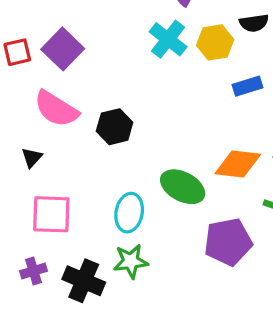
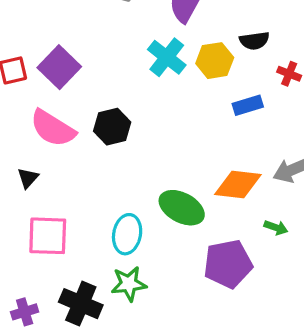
black hexagon: (115, 127) -> (112, 127), moved
purple cross: (33, 271) -> (25, 312), moved

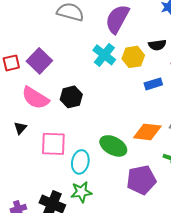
pink square: (48, 236) -> (53, 144), moved

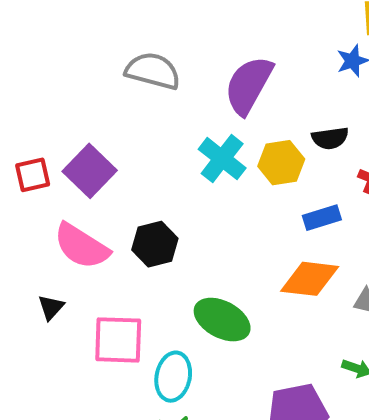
orange diamond: (147, 132) -> (310, 279), moved
green ellipse: (113, 146) -> (222, 320), moved

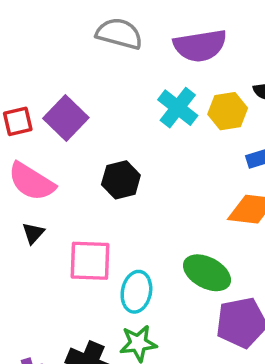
purple semicircle: (249, 85) -> (200, 46), turned -128
pink semicircle: (81, 246) -> (31, 182), moved
green ellipse: (222, 320) -> (207, 273), moved

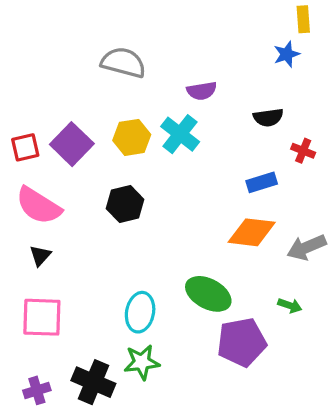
purple semicircle: (200, 46) -> (202, 91), moved, size x0.6
yellow hexagon: (228, 111) -> (132, 137), moved
pink square: (90, 261) -> (42, 317), moved

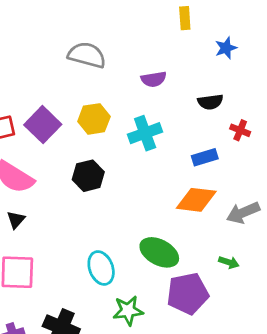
yellow rectangle: (303, 19) -> (185, 18), moved
cyan cross: (180, 134) -> (145, 133), moved, turned 32
cyan ellipse: (140, 312) -> (101, 268), turned -32
green star: (142, 362) -> (128, 311), moved

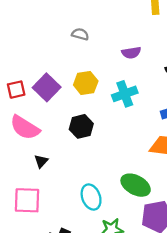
gray semicircle: (87, 55) -> (80, 34), size x0.6
black triangle: (16, 220) -> (41, 161), moved

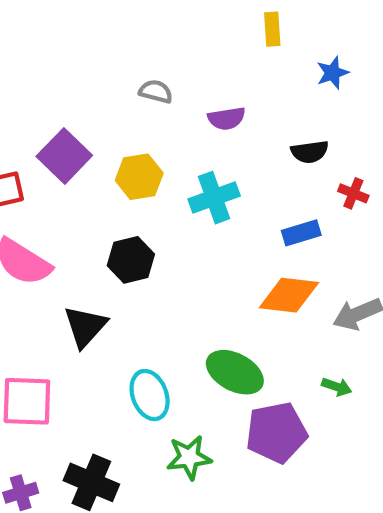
gray semicircle: (80, 34) -> (156, 91), moved
purple square: (47, 87) -> (64, 156), moved
black triangle: (41, 161) -> (85, 326), moved, size x1.6

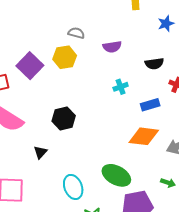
yellow hexagon: (139, 177) -> (65, 57), moved
cyan cross: (214, 198) -> (121, 87), moved, size x0.6
black triangle: (85, 326) -> (40, 152), size x0.6

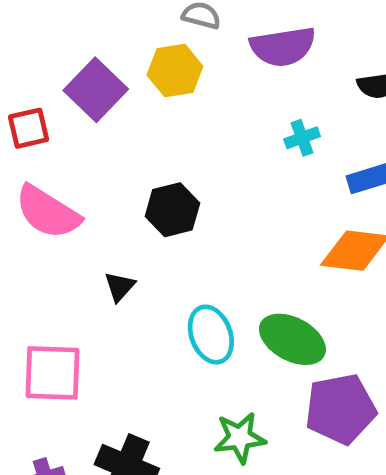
purple semicircle: (112, 47) -> (283, 47), size x1.5
cyan ellipse: (73, 187) -> (211, 335), moved

